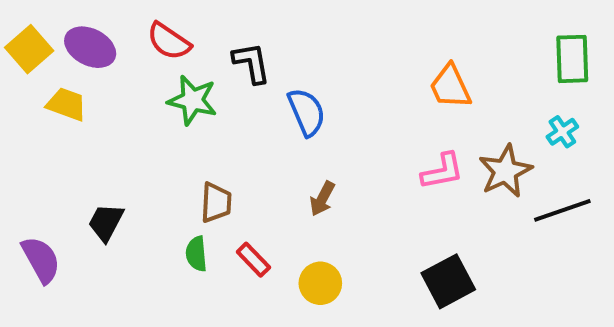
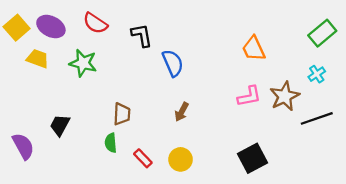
green rectangle: (572, 59) -> (322, 33), turned 52
green star: (192, 100) -> (83, 63), moved
red rectangle: (253, 260) -> (143, 158), moved

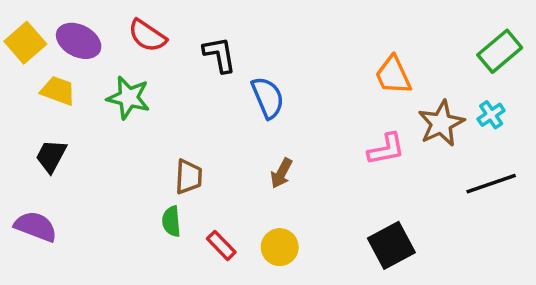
brown star: (285, 96) -> (441, 123), moved
black trapezoid: (60, 125) -> (51, 156), moved
purple semicircle: (23, 146) -> (36, 226), turned -40

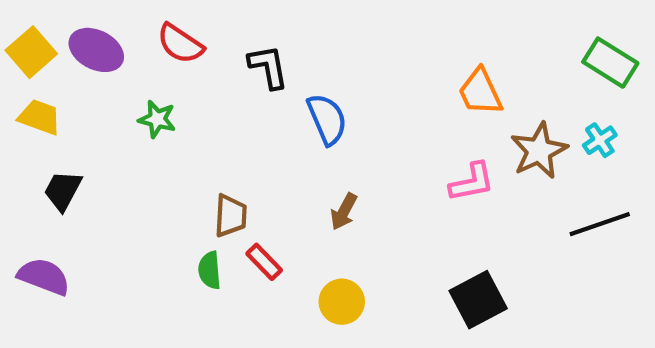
green rectangle: (500, 51) -> (610, 63), turned 72
yellow trapezoid: (58, 91) -> (40, 117), moved
green star: (128, 98) -> (157, 119), size x0.7
red rectangle: (221, 245) -> (264, 262), moved

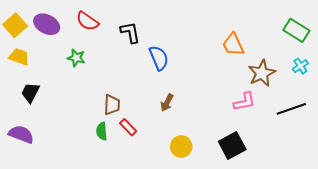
cyan cross: (600, 140) -> (300, 66), moved
pink L-shape: (472, 182) -> (244, 102), moved
yellow circle: (342, 302) -> (181, 147), moved

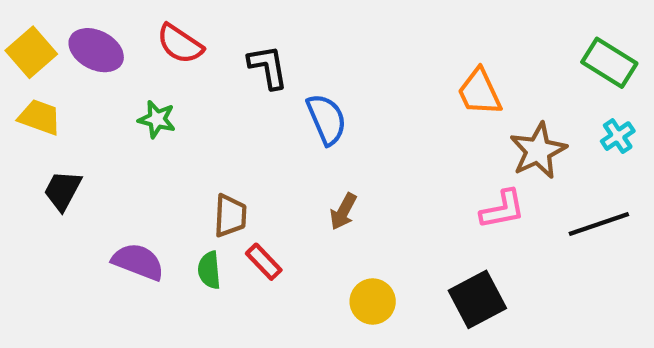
purple semicircle: (21, 134) -> (138, 262), moved

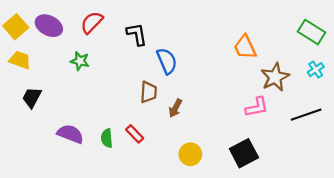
red semicircle: (180, 44) -> (92, 22), turned 100
brown trapezoid: (230, 216) -> (149, 92), moved

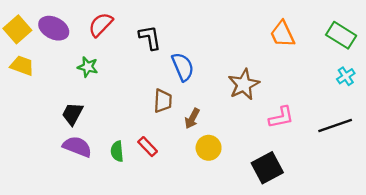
orange trapezoid: (245, 47) -> (282, 34), moved
brown star: (275, 77) -> (244, 84), moved
black trapezoid: (32, 97) -> (73, 114), moved
yellow circle: (190, 154) -> (209, 148), moved

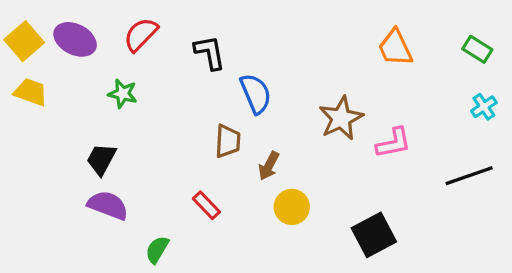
green rectangle: (341, 35) -> (477, 49), size x0.7
pink L-shape: (281, 117) -> (394, 143), moved
green semicircle: (117, 151) -> (157, 250), moved, turned 36

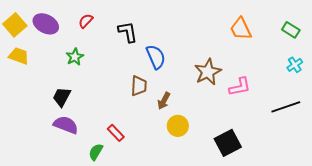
red semicircle: (141, 34) -> (86, 21), size x0.7
green star: (123, 94) -> (75, 57), turned 30
red rectangle: (206, 205) -> (116, 133), moved

